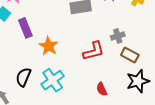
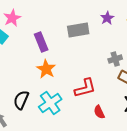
purple rectangle: (25, 28) -> (41, 42), moved
red L-shape: (94, 51) -> (85, 88), moved

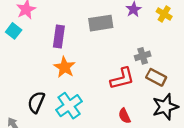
purple rectangle: (41, 42) -> (59, 37), turned 30
red L-shape: (85, 88) -> (122, 78), moved

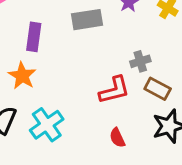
orange star: (65, 67) -> (22, 76), moved

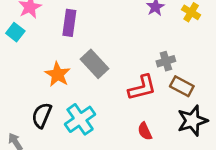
gray rectangle: (87, 20) -> (95, 64), moved, turned 56
purple rectangle: (34, 37) -> (69, 23), moved

